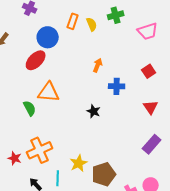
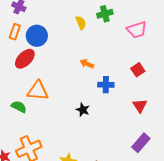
orange rectangle: (73, 21) -> (15, 32), moved
orange arrow: (98, 65) -> (87, 64), turned -88
green semicircle: (30, 108) -> (19, 107), turned -35

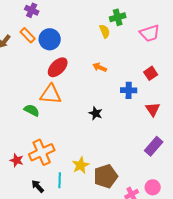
yellow semicircle: (81, 23) -> (105, 31), moved
orange rectangle: (15, 32) -> (28, 35), turned -63
red ellipse: (25, 59) -> (58, 67), moved
blue cross: (106, 85) -> (129, 90), moved

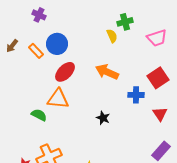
orange rectangle: (28, 35) -> (36, 51), moved
orange arrow: (100, 67) -> (107, 72), size x1.6
red square: (151, 73) -> (158, 78), size x1.5

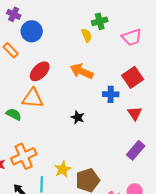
blue circle: (57, 44) -> (32, 31), moved

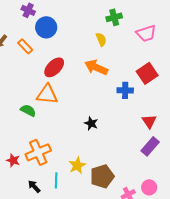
yellow semicircle: (87, 35) -> (101, 39), moved
red triangle: (135, 113) -> (149, 121), moved
black star: (78, 117) -> (91, 123), moved

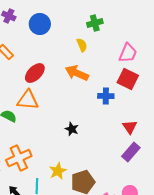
blue circle: (46, 27) -> (40, 24), moved
pink trapezoid: (146, 33) -> (128, 53), moved, turned -50
red square: (147, 73) -> (128, 79), turned -30

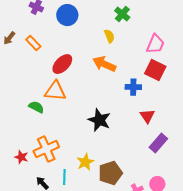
green cross: (95, 23) -> (122, 14), turned -35
red triangle: (130, 127) -> (147, 116), moved
black star: (72, 129) -> (99, 120), size x1.6

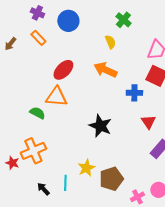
orange rectangle: (33, 43) -> (38, 38), moved
orange cross: (46, 149) -> (33, 151), moved
red star: (21, 157) -> (12, 163), moved

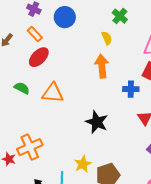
red ellipse: (63, 70) -> (39, 57), moved
orange arrow: (105, 70) -> (102, 66), turned 60
green semicircle: (37, 113) -> (22, 88), moved

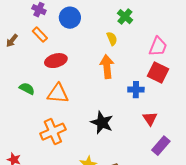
red ellipse: (39, 57) -> (56, 61), moved, turned 30
orange cross: (30, 147) -> (53, 132), moved

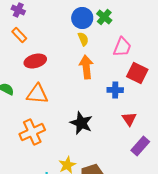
blue circle: (70, 18) -> (82, 18), moved
yellow semicircle: (112, 39) -> (83, 39), moved
pink trapezoid: (158, 47) -> (122, 47), moved

